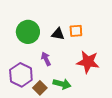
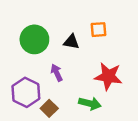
orange square: (76, 31) -> (98, 30), moved
green arrow: (62, 84) -> (90, 103), moved

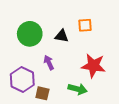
brown square: (49, 108) -> (42, 93), turned -32

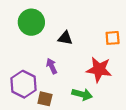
orange square: (85, 25) -> (113, 38), moved
green circle: (30, 34) -> (31, 22), moved

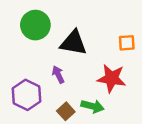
black triangle: (65, 38) -> (73, 43), size x1.6
brown square: (45, 99) -> (66, 111), moved, turned 35

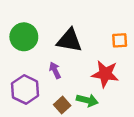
green circle: (35, 25) -> (24, 37), moved

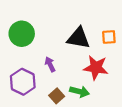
black triangle: (69, 40) -> (78, 38), moved

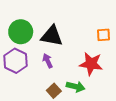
black triangle: (78, 38) -> (52, 36), moved
purple hexagon: (23, 82) -> (16, 61), moved

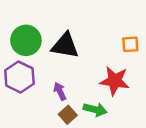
purple arrow: (48, 61) -> (60, 91), moved

